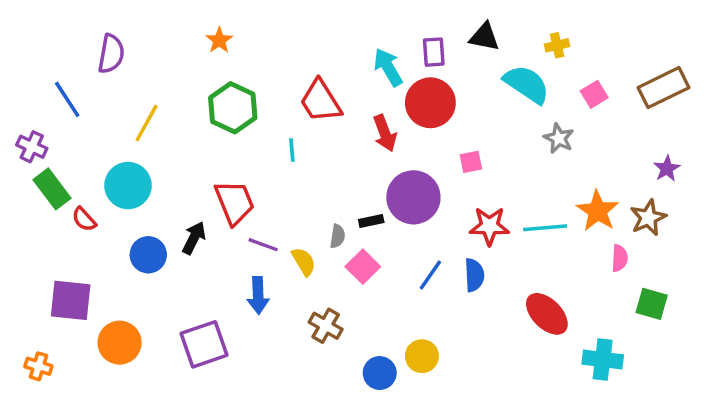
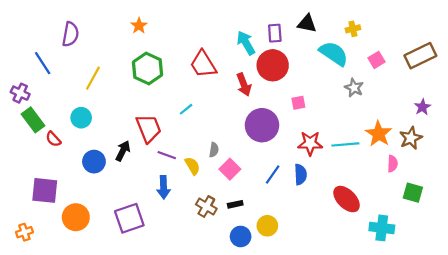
cyan line: (292, 150) -> (186, 109), moved, turned 56
cyan circle: (128, 186) -> (81, 118), size x0.7
black rectangle: (371, 221) -> (235, 204), moved
orange cross: (38, 366) -> (24, 232), turned -35

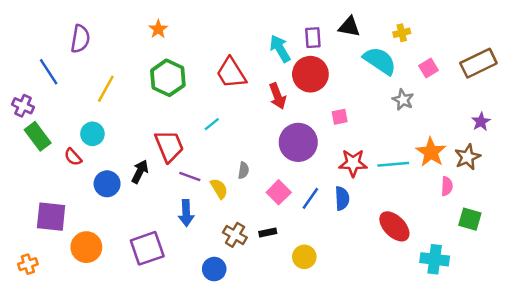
red semicircle: (53, 139) -> (73, 157), moved
pink square: (230, 169) -> (279, 192), moved
blue circle: (241, 236) -> (214, 269), moved

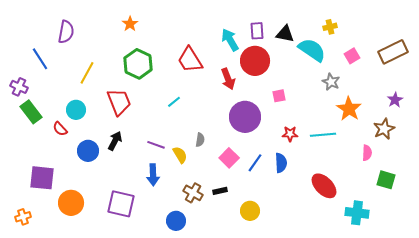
black triangle: (349, 27) -> (285, 34), moved
red trapezoid: (169, 146) -> (119, 102), moved
orange star: (431, 152) -> (349, 109), moved
red star: (353, 163) -> (290, 134), size x0.7
purple square: (147, 248) -> (121, 204), turned 32

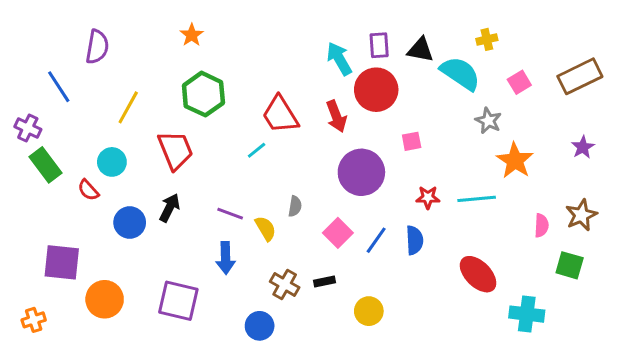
red trapezoid: (190, 60) -> (280, 115), moved
brown star: (384, 129) -> (581, 215), moved

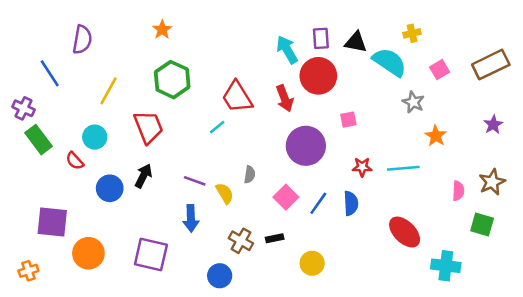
orange star: (515, 161) -> (436, 136), size x0.7

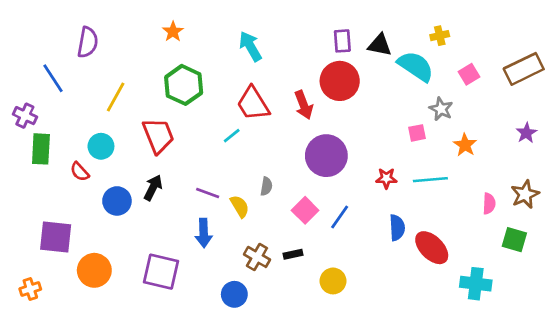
cyan arrow: (287, 50) -> (250, 46), moved
pink square: (348, 120) -> (417, 133), moved
green rectangle: (38, 140) -> (41, 149), turned 40
blue semicircle: (351, 203) -> (397, 228), moved

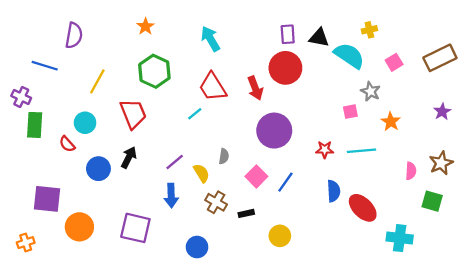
blue line: (53, 78) -> (45, 66), turned -40
purple line: (208, 193) -> (175, 162), turned -60
brown cross: (257, 257) -> (216, 202), moved

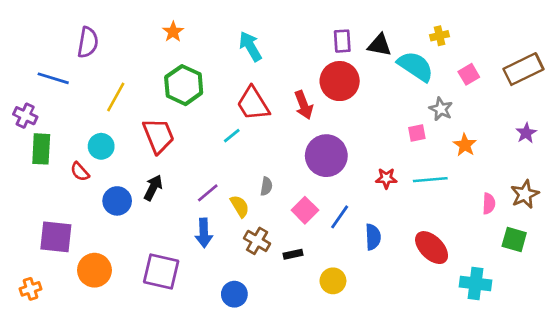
blue semicircle: (334, 191) -> (373, 237), moved

